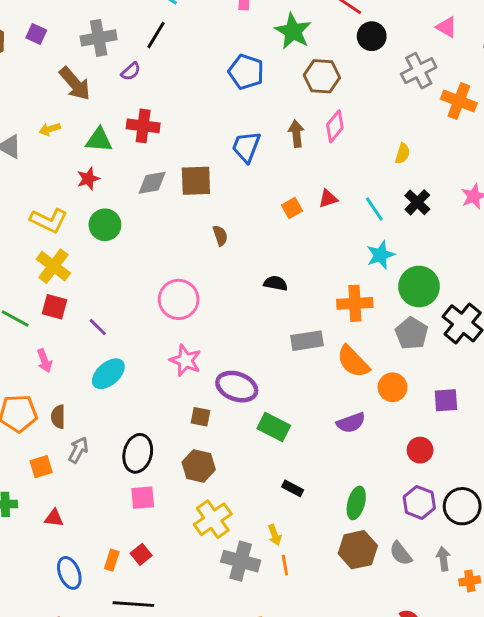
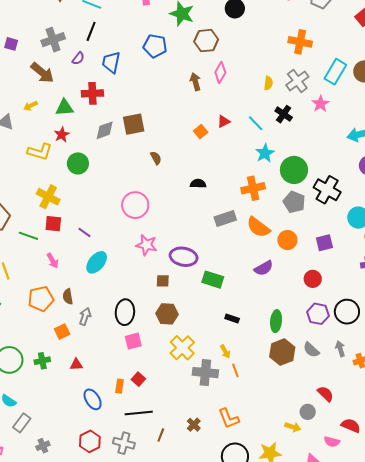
gray cross: (419, 71) -> (297, 81), moved
blue trapezoid: (246, 147) -> (111, 62), moved
yellow L-shape: (49, 220) -> (40, 152), moved

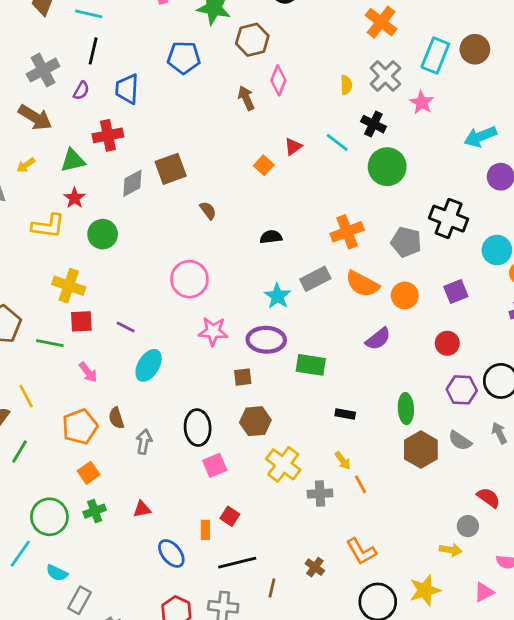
orange cross: (300, 42) -> (381, 22), turned 35
cyan star: (265, 153) -> (278, 296), moved
green circle: (294, 170) -> (387, 167), moved
orange square: (62, 332) -> (89, 473), moved
gray cross: (205, 373) -> (320, 494), size x0.7

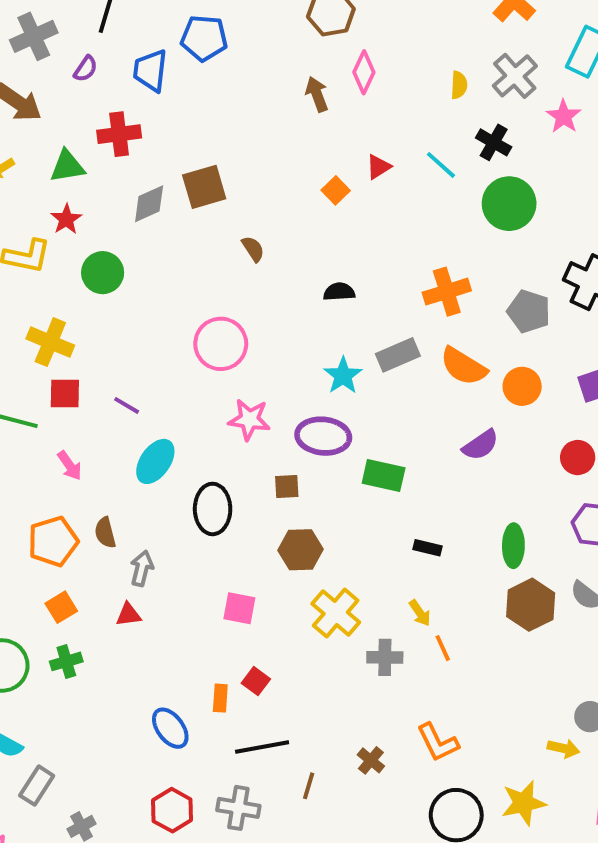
blue pentagon: (184, 58) -> (204, 38), moved
black ellipse: (198, 428) -> (213, 509), moved
pink square: (215, 465) -> (239, 608), turned 30
red triangle: (142, 509) -> (128, 615), moved

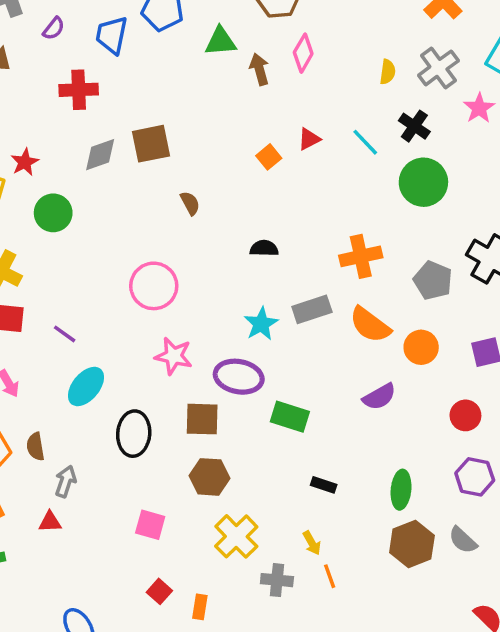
green triangle: (67, 166) -> (221, 41), moved
brown square: (287, 486) -> (202, 419), size x1.5
orange rectangle: (220, 698) -> (200, 607), moved

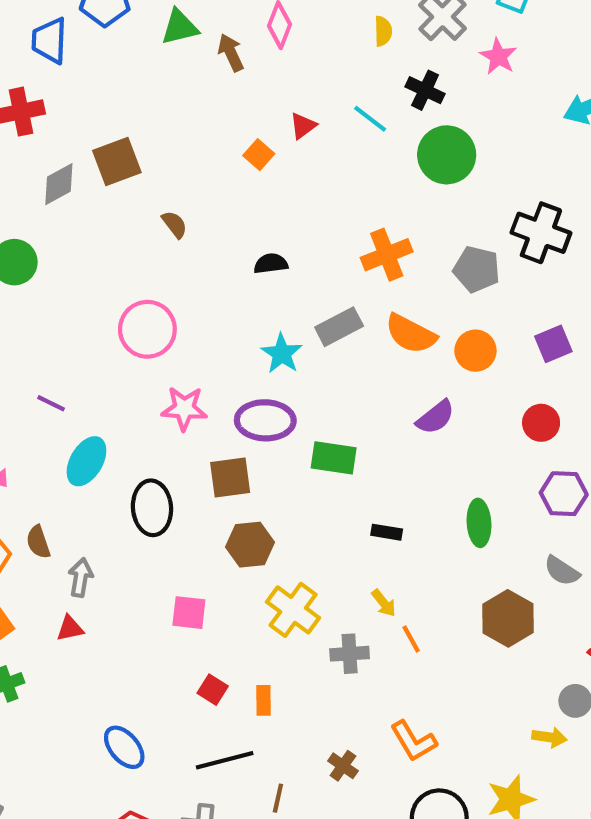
brown hexagon: (412, 544) -> (508, 618), moved

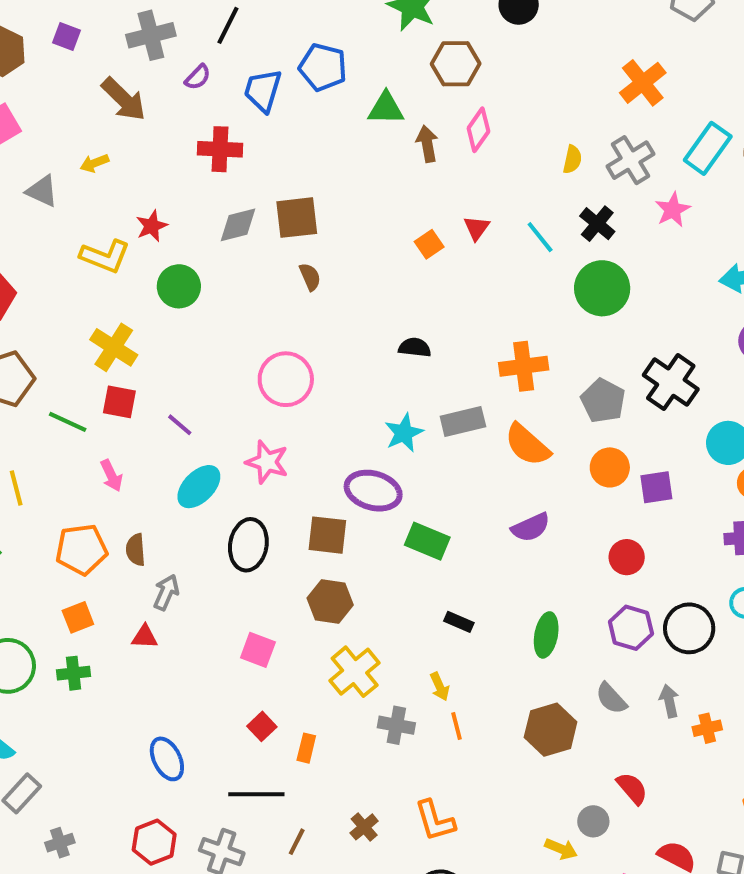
red triangle: (303, 126) -> (477, 228), turned -32
brown semicircle: (174, 224) -> (310, 277), moved
orange circle: (475, 351) -> (610, 467), moved
pink star: (184, 408) -> (267, 462), moved

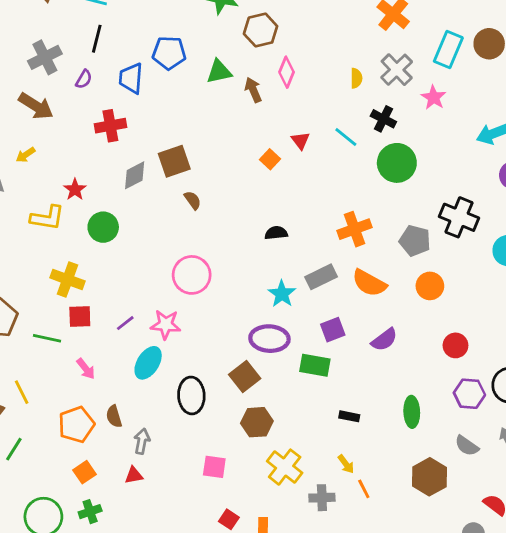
purple line: (180, 425) -> (125, 323), turned -66
pink star: (267, 462) -> (166, 325), moved
purple square: (656, 487) -> (333, 330), moved
brown square: (327, 535) -> (245, 377), turned -32

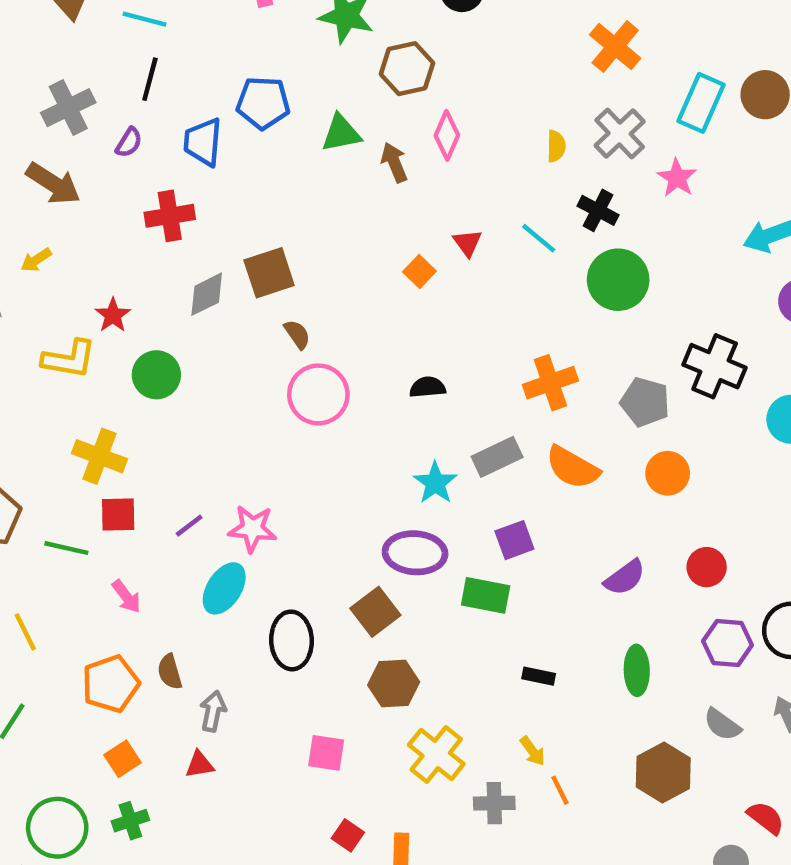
pink circle: (192, 275) -> (318, 394), moved
purple semicircle: (384, 340) -> (625, 578), moved

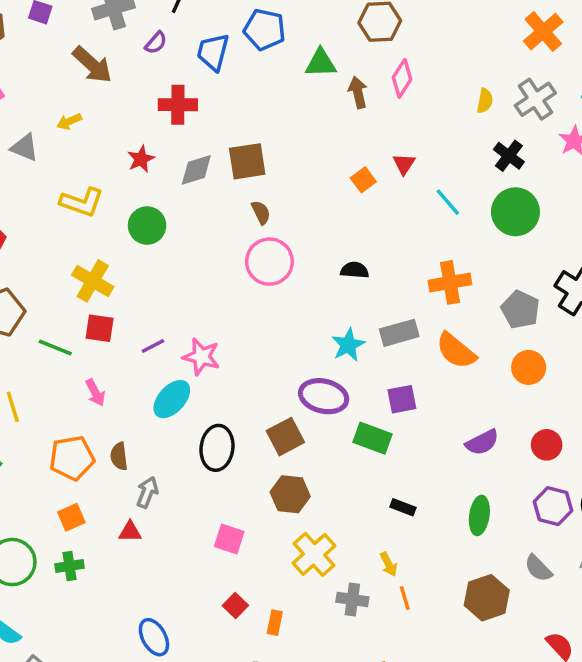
cyan line: (539, 238) -> (448, 202), moved
red star: (113, 315) -> (141, 159), moved

